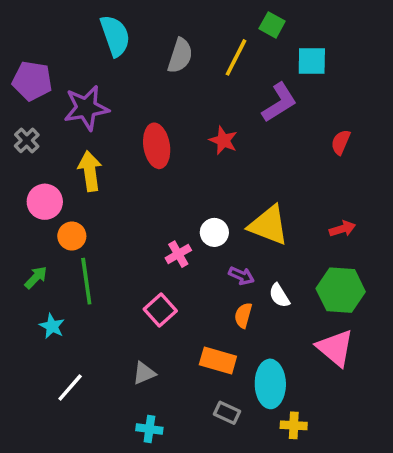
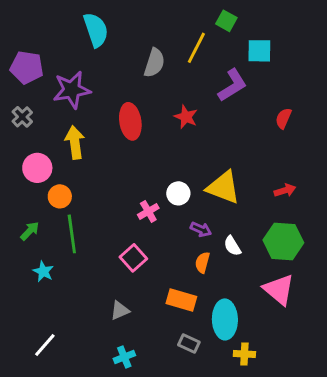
gray semicircle: (180, 56) -> (154, 63), moved
white line: (70, 388) -> (45, 345), moved
cyan cross: (149, 429) -> (124, 357), turned -30

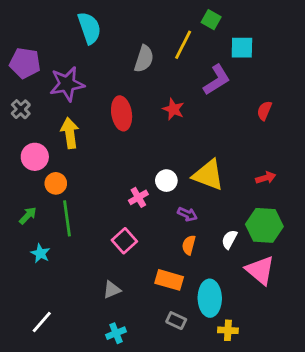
white semicircle: (232, 246) -> (229, 239), moved, turned 60

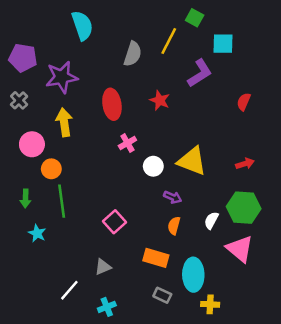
pink cross: (138, 197) -> (127, 143), moved
green arrow: (28, 216) -> (25, 198), turned 138
white line: (42, 322) -> (69, 290), moved

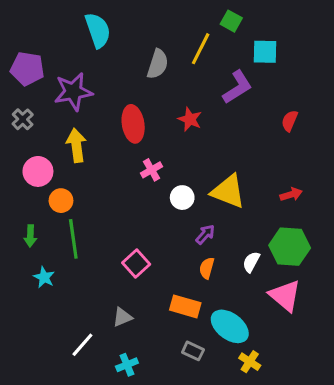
purple arrow: (173, 197) -> (205, 234), turned -72
cyan ellipse: (193, 275) -> (230, 326), turned -52
yellow cross: (210, 304) -> (250, 362), turned 30

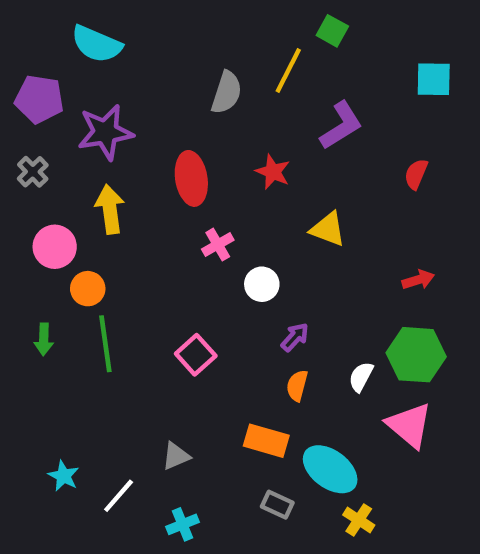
cyan semicircle: (98, 30) -> (97, 44), moved, turned 132
cyan square: (265, 52) -> (434, 79), moved
yellow triangle: (228, 191) -> (328, 229), moved, size x0.7
pink square: (136, 263) -> (196, 355), moved
cyan star: (44, 277) -> (64, 476), moved

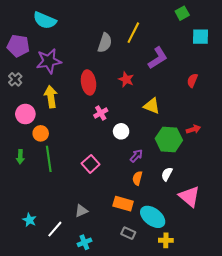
green square: (332, 31) -> (182, 13), moved, turned 32
green hexagon: (416, 355) -> (169, 139), moved
yellow cross: (359, 520) -> (166, 240), turned -32

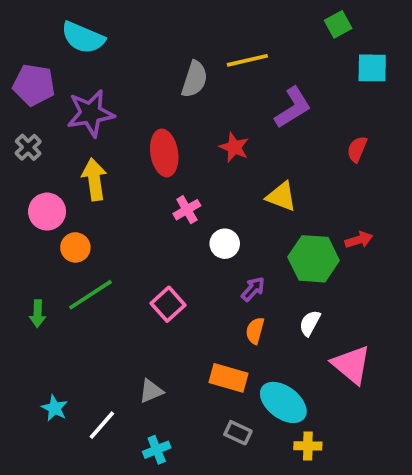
yellow line: (133, 33) -> (247, 60), turned 50
green arrow: (20, 157) -> (38, 314), moved
green line: (49, 159) -> (91, 295), turned 65

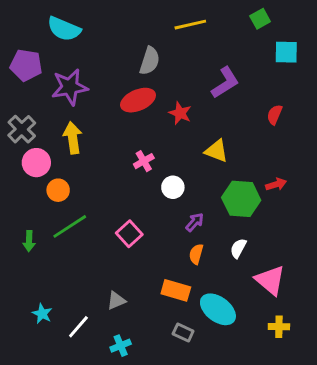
yellow line: (247, 60) -> (190, 25), moved
gray cross: (28, 147) -> (22, 129), moved, size x1.4
red ellipse: (164, 153) -> (138, 100), moved, turned 76
yellow cross: (308, 446) -> (279, 327), moved

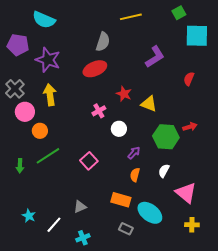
cyan square: (286, 52) -> (197, 36), size x1.4
purple star: (70, 87) -> (48, 60), turned 30
red star: (180, 113) -> (124, 94), moved

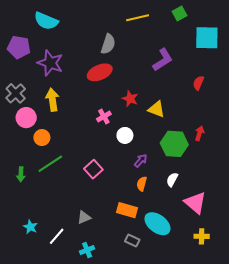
green square: (179, 13) -> (180, 14), moved
red arrow: (190, 127) -> (200, 133), turned -56

